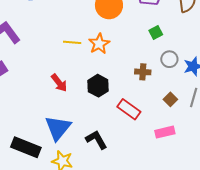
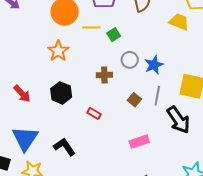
yellow line: (72, 42) -> (91, 28), moved
red rectangle: (129, 109) -> (94, 113), size x0.6
pink rectangle: (165, 132) -> (139, 142), moved

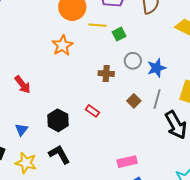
black hexagon: (61, 93) -> (58, 120), moved
blue triangle: (25, 139) -> (21, 130), size x0.5
pink rectangle: (139, 142) -> (127, 162), moved
black L-shape: (64, 147) -> (59, 154), moved

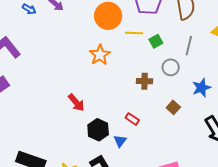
blue star: (157, 68) -> (201, 88), moved
red arrow: (23, 85) -> (76, 103), moved
gray line: (157, 99) -> (189, 46), moved
blue triangle: (21, 130) -> (120, 141), moved

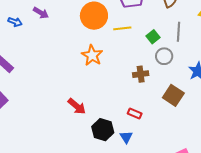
green square: (156, 41) -> (153, 37), moved
brown square: (173, 107) -> (173, 95), size x1.5

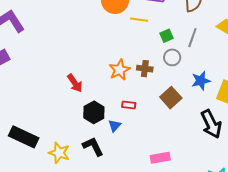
orange star: (92, 55) -> (120, 70), moved
red rectangle: (135, 113) -> (129, 105), turned -32

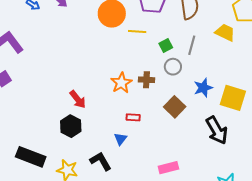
black hexagon: (94, 112) -> (71, 126), moved

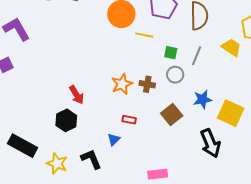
green square: (166, 45) -> (171, 53), turned 32

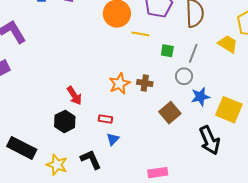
gray circle: (175, 75) -> (184, 76), moved
red rectangle: (129, 120) -> (105, 119), moved

